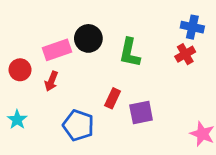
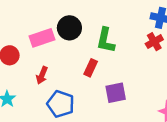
red arrow: (51, 81) -> (42, 75), moved
red rectangle: (113, 98) -> (91, 68), moved

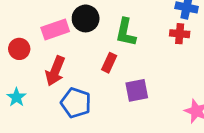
red cross: (154, 42) -> (180, 34), turned 35
red arrow: (42, 75) -> (55, 71), size x1.5

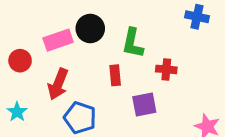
red cross: (180, 34) -> (166, 69), moved
red rectangle: (109, 63) -> (115, 75), turned -30

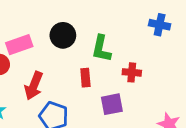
pink rectangle: (58, 40) -> (19, 45), moved

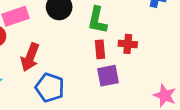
red rectangle: (85, 78) -> (100, 49), moved

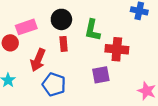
red cross: (128, 44) -> (117, 49), size x1.5
red rectangle: (100, 49) -> (64, 44), moved

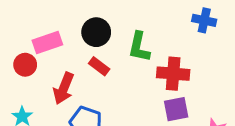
red rectangle: (64, 44) -> (99, 66), turned -48
purple square: (101, 75) -> (176, 109), moved

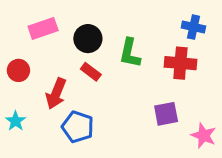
pink rectangle: (47, 43) -> (43, 28), moved
red cross: (173, 74) -> (180, 63), moved

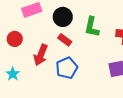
blue pentagon: (78, 127) -> (67, 68), moved, turned 30

